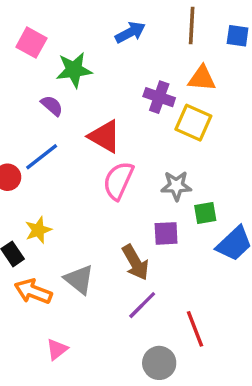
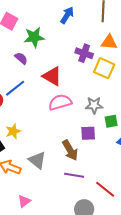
blue arrow: (130, 32) -> (67, 15), turned -30
pink semicircle: (118, 181) -> (60, 102), turned 50
purple line: (142, 305) -> (74, 175), turned 54
red line: (195, 329) -> (105, 189), turned -30

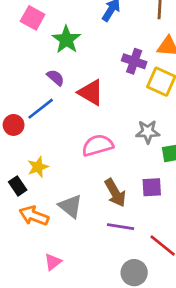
green star: (34, 37) -> (66, 40), turned -30
purple semicircle: (21, 58) -> (56, 78), moved
pink semicircle: (60, 102) -> (98, 145), moved
purple square: (88, 133) -> (152, 187), moved

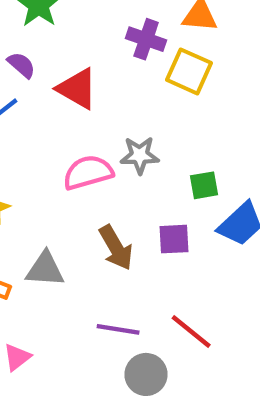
gray star: (148, 132) -> (140, 155), moved
gray triangle: (70, 206) -> (45, 269), turned -35
purple line: (121, 227) -> (118, 329), moved

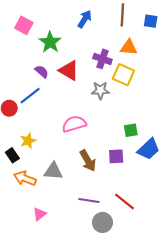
red triangle: (77, 89) -> (69, 70), moved
gray star: (140, 155) -> (100, 90), moved

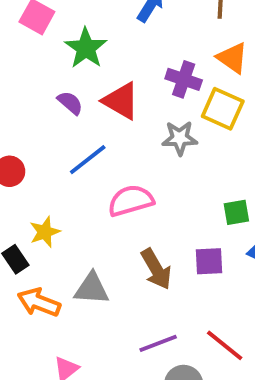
orange triangle: (129, 47) -> (232, 58), turned 30
blue line: (30, 96) -> (88, 160), moved
purple line: (89, 200) -> (158, 343), turned -30

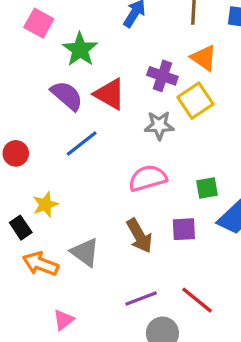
purple semicircle: (70, 103) -> (67, 96), size x1.5
yellow square: (223, 109) -> (195, 101), turned 32
pink semicircle: (131, 201) -> (148, 178), moved
gray triangle: (92, 289) -> (85, 252), turned 32

